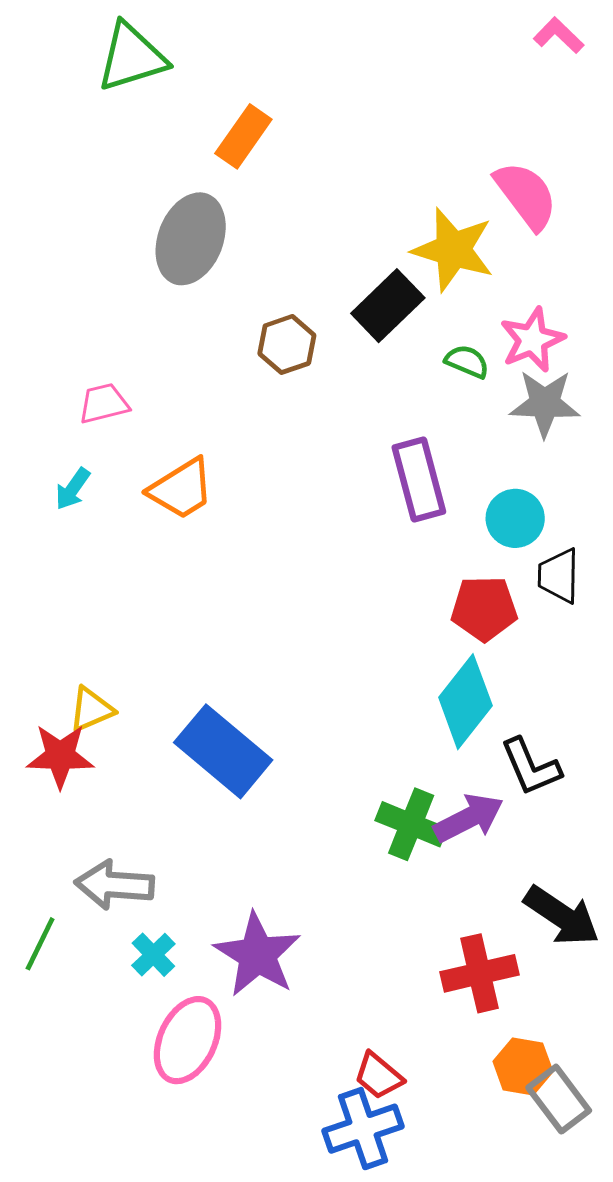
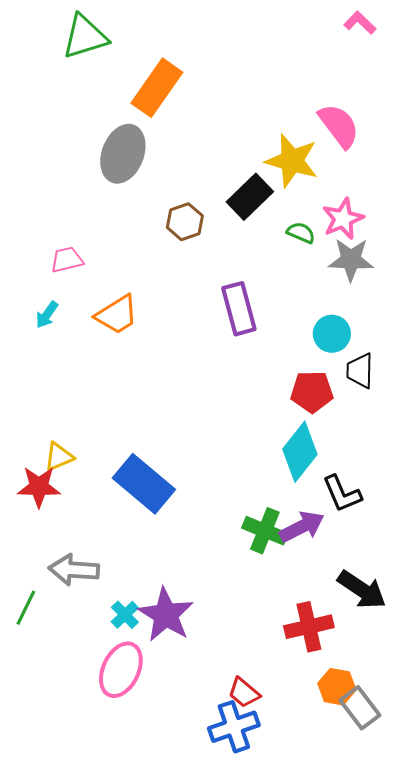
orange rectangle: (243, 136) -> (157, 88), size x1.4
purple rectangle: (419, 480) -> (239, 309), moved
cyan cross: (153, 955) -> (125, 615), moved

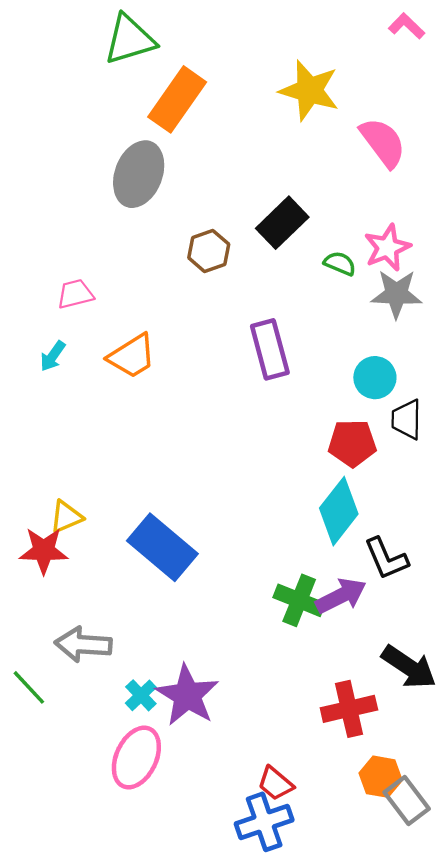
green triangle: (85, 37) -> (130, 40), moved
yellow star: (292, 161) -> (309, 90), moved
green line: (26, 608) -> (29, 687), turned -69

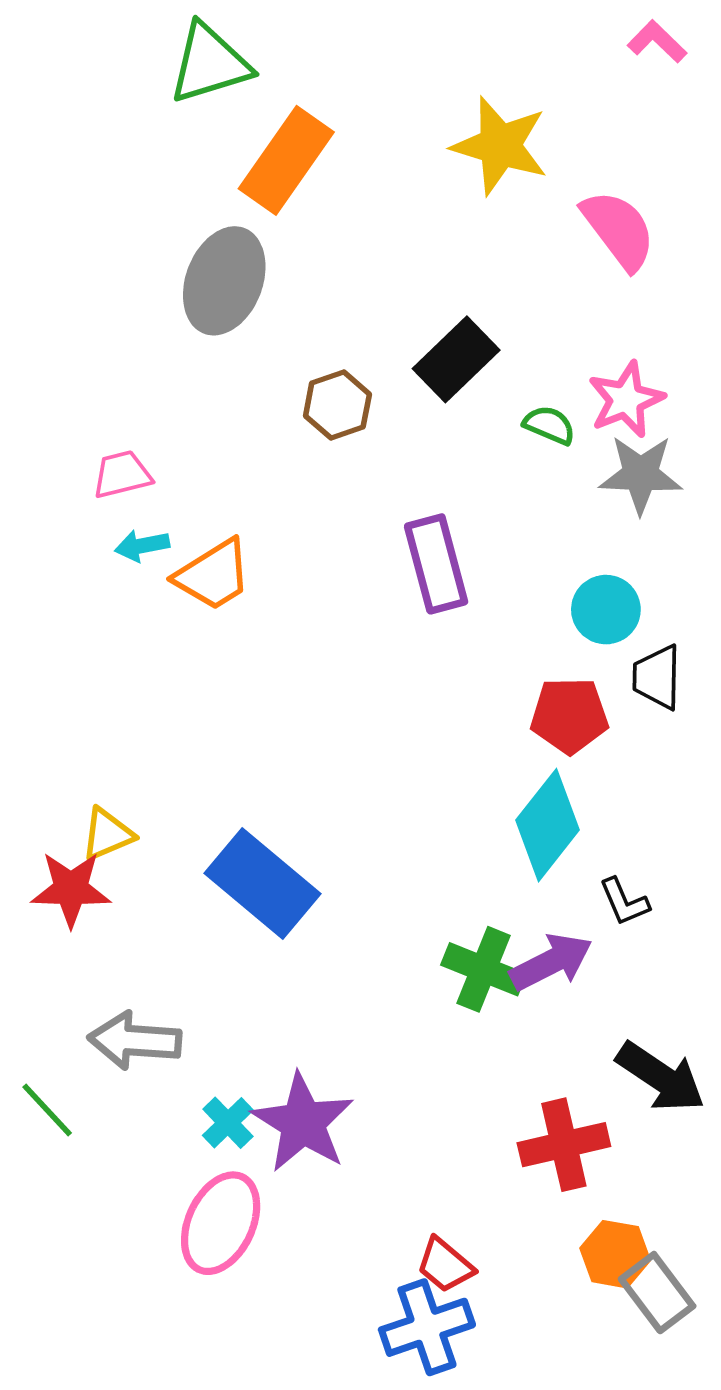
cyan arrow: (53, 356) -> (142, 546), moved, turned 44
black L-shape: (386, 559) -> (624, 902), size x0.7

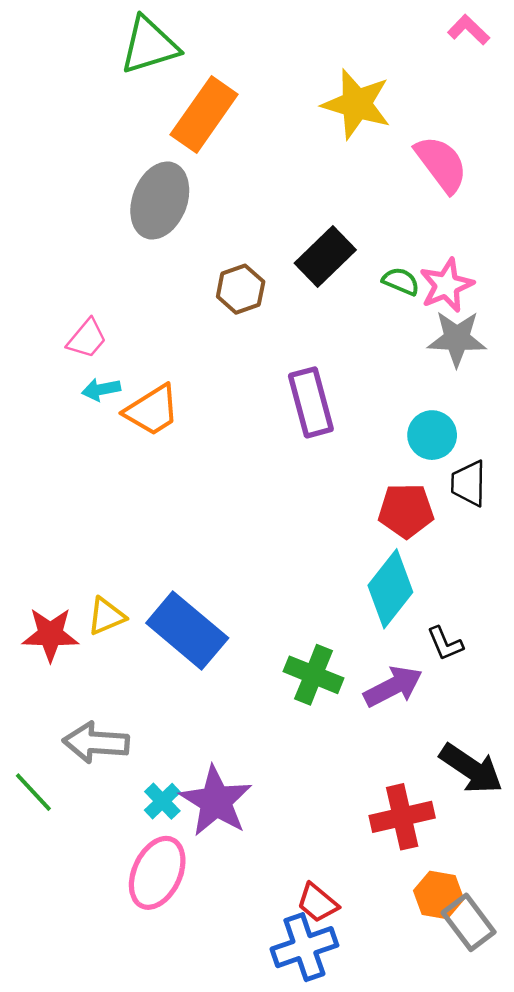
green semicircle: (549, 425) -> (401, 281), moved
pink trapezoid: (122, 474) -> (87, 339), turned 144
yellow triangle: (107, 834) -> (106, 616), moved
green cross: (484, 969) -> (314, 675), moved

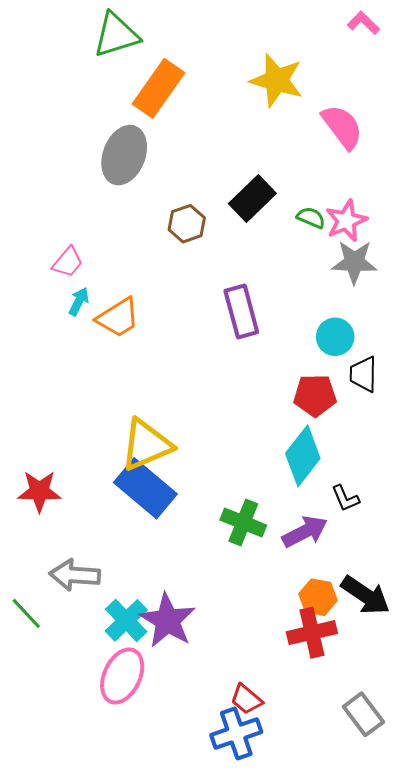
cyan arrow: (101, 389) -> (79, 301), turned 128
yellow triangle: (106, 616) -> (146, 445), moved, size x1.8
cyan cross: (162, 801) -> (126, 620), size x1.5
orange hexagon: (439, 895) -> (318, 597), moved

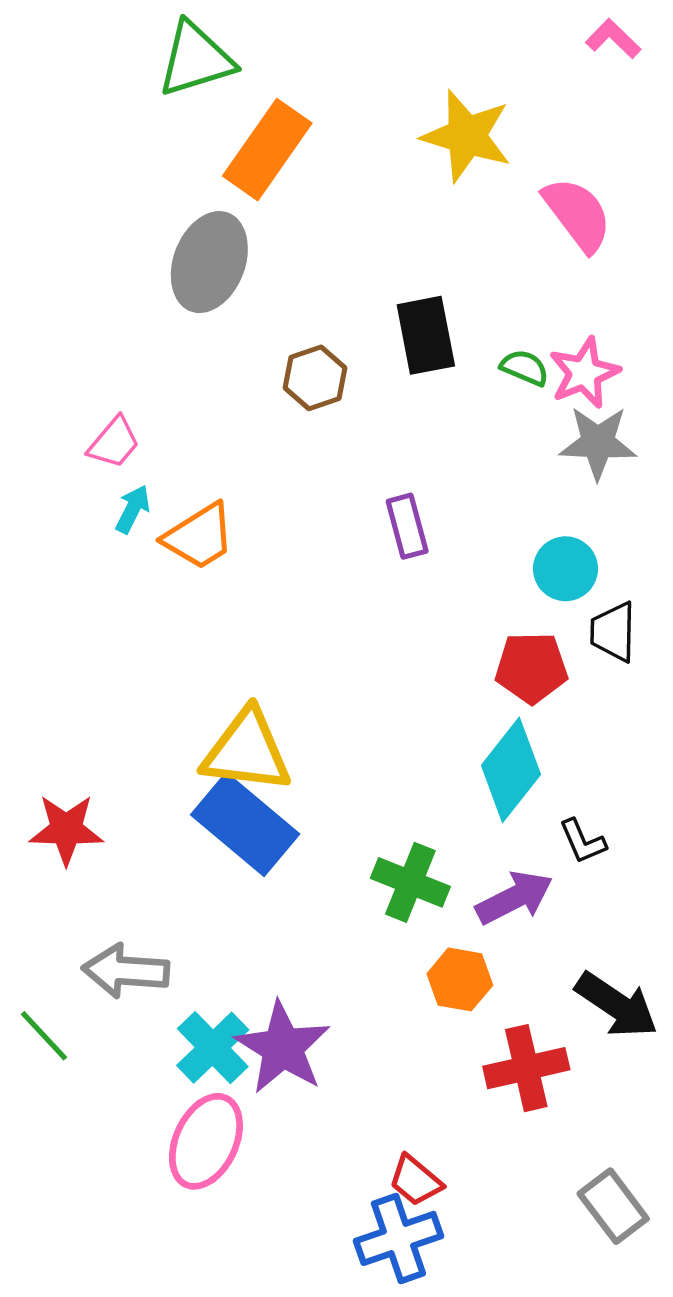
black rectangle: (252, 198) -> (426, 335), turned -57
purple rectangle: (241, 312) -> (407, 526), size x0.7
yellow triangle: (146, 445) -> (247, 751), turned 30
orange hexagon: (318, 597) -> (460, 979), moved

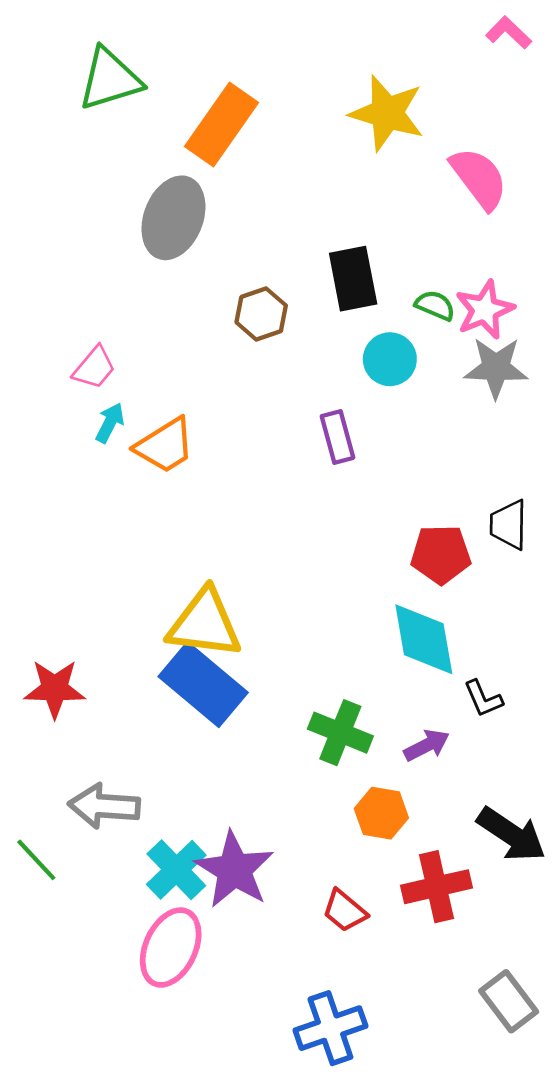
green triangle: (196, 59) -> (110, 79), moved
cyan circle: (565, 569) -> (390, 359), moved
cyan diamond: (511, 770) -> (424, 639), turned -48
purple arrow: (514, 898) -> (427, 745), size x0.7
red trapezoid: (416, 1181) -> (345, 911), moved

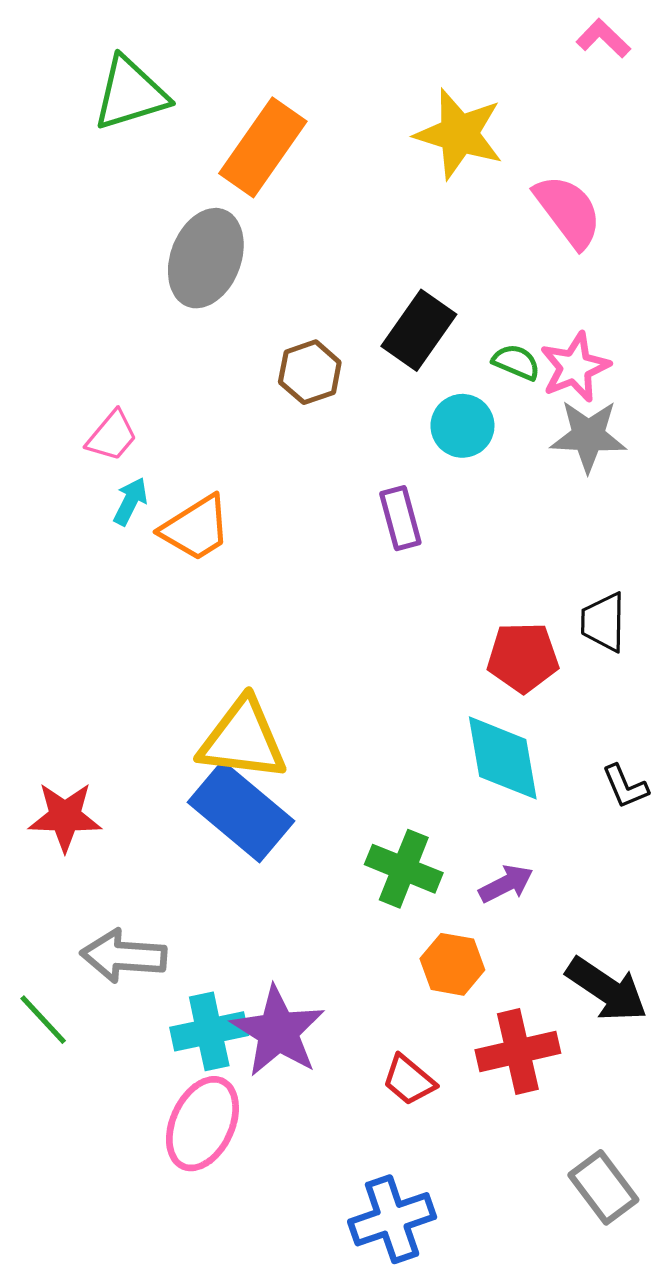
black rectangle: (353, 279) -> (419, 330), turned 46
black L-shape: (483, 699) -> (625, 786), moved
cyan cross: (176, 870) -> (209, 1031), turned 32

